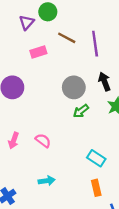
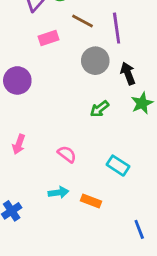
gray circle: (74, 87) -> (95, 61), moved
pink semicircle: (43, 141) -> (67, 154), moved
orange rectangle: (96, 188) -> (91, 201), moved, turned -56

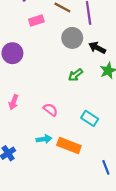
black arrow: (128, 73) -> (97, 48), turned -42
orange rectangle: (91, 201) -> (69, 146), size x1.5

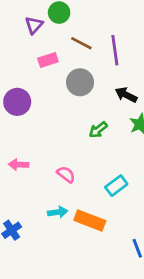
gray circle: (72, 38) -> (80, 82), moved
pink arrow: (14, 102) -> (19, 165), turned 72
cyan rectangle: (90, 118) -> (116, 186), turned -70

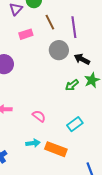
brown line: (81, 43) -> (50, 22), turned 35
gray circle: (80, 82) -> (59, 50), moved
green arrow: (98, 130) -> (72, 85), moved

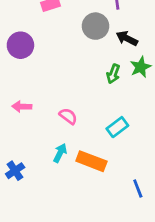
green arrow: (72, 85) -> (113, 74), turned -32
cyan arrow: (33, 143) -> (60, 153), turned -56

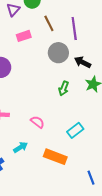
green arrow: (113, 74) -> (64, 88), moved
cyan arrow: (60, 153) -> (21, 147), moved, turned 32

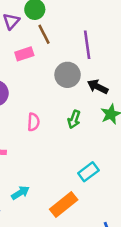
brown line: (49, 23) -> (44, 34), moved
pink semicircle: (37, 122) -> (33, 122), moved, turned 56
orange rectangle: (55, 157) -> (64, 204), turned -60

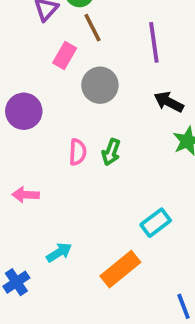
pink rectangle: (24, 54) -> (65, 55), turned -42
gray circle: (68, 75) -> (100, 85), moved
green arrow: (74, 119) -> (111, 152), moved

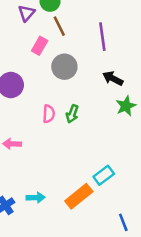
cyan rectangle: (156, 223) -> (104, 175), moved
cyan arrow: (59, 252) -> (36, 198), moved, turned 30

